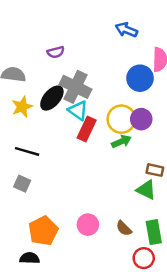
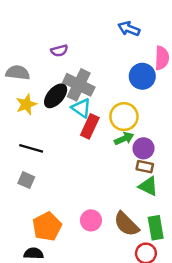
purple circle: (141, 119) -> (144, 148), moved
brown rectangle: (155, 170) -> (145, 167), moved
brown semicircle: (124, 228) -> (126, 224), size x1.6

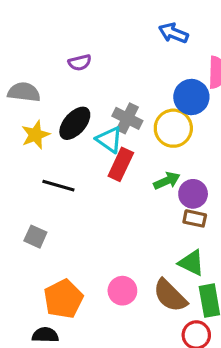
gray cross: (79, 85) -> (127, 118), moved, size x0.7
yellow circle: (124, 117) -> (173, 128), moved
black line: (31, 148) -> (58, 186), moved
green triangle: (148, 186) -> (191, 263), moved

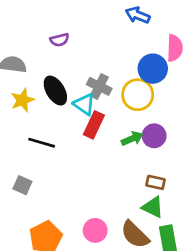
black ellipse: (75, 123) -> (55, 91), turned -72
purple circle: (193, 194) -> (154, 136), moved
brown rectangle: (195, 218) -> (155, 182), moved

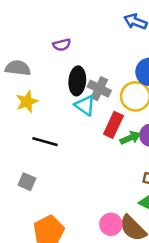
black ellipse: (55, 91) -> (77, 81), moved, turned 36
red rectangle: (94, 125) -> (113, 125), moved
pink circle: (95, 230) -> (111, 224), moved

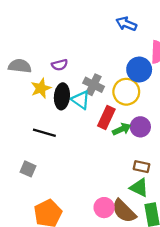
purple semicircle: (62, 45) -> (60, 65), moved
black ellipse: (77, 81) -> (62, 96), moved
yellow star: (27, 102) -> (41, 88), moved

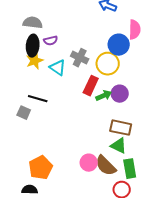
gray semicircle: (20, 66) -> (33, 23), moved
black ellipse: (62, 96) -> (33, 46), moved
cyan triangle: (81, 100) -> (58, 68), moved
brown rectangle: (141, 167) -> (121, 128), size x1.5
gray square: (28, 169) -> (24, 113), moved

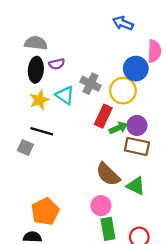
yellow star: (35, 61) -> (39, 100), moved
brown rectangle: (121, 128) -> (137, 146), moved
brown semicircle: (106, 166) -> (108, 174), moved
green rectangle: (130, 169) -> (108, 229), moved

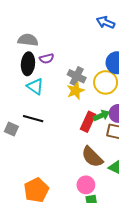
cyan triangle: (65, 95) -> (35, 87), moved
yellow star: (39, 100) -> (76, 91), moved
red rectangle: (103, 116) -> (88, 122), moved
gray square: (25, 148) -> (11, 129), moved

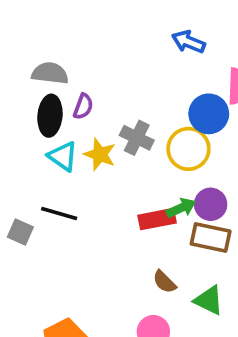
purple semicircle: (47, 59) -> (83, 106), turned -56
yellow star: (76, 91) -> (100, 154), moved, turned -30
red rectangle: (88, 122) -> (157, 219), turned 54
brown semicircle: (92, 157) -> (164, 282), size x0.6

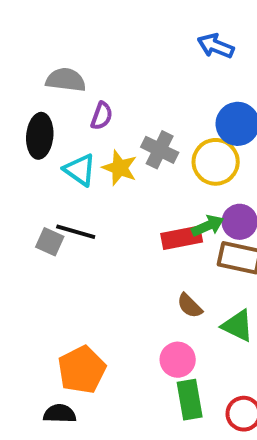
black ellipse: (50, 116) -> (40, 136), moved
gray square: (20, 232) -> (50, 242), moved

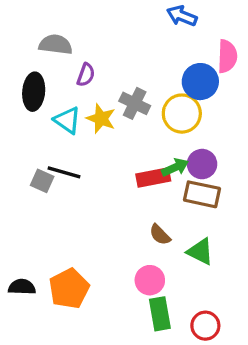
black semicircle: (60, 414) -> (22, 287), moved

